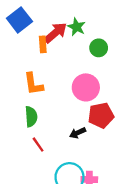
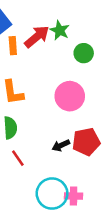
orange rectangle: (43, 44) -> (13, 46), moved
red pentagon: (101, 115) -> (86, 142), moved

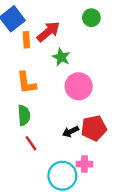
green star: (60, 30) -> (61, 57), moved
green circle: (84, 53) -> (91, 18), moved
pink cross: (74, 196) -> (84, 164), moved

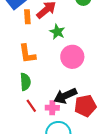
red pentagon: (94, 128) -> (85, 106), moved
black arrow: (70, 132) -> (65, 96), size x1.6
pink cross: (84, 164) -> (52, 108), moved

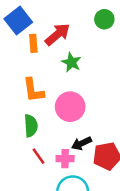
pink circle: (72, 57) -> (70, 107), moved
black arrow: (65, 96) -> (82, 143), size x0.7

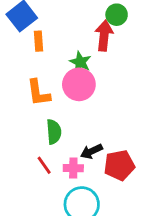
red arrow: (57, 34) -> (104, 36), moved, turned -44
pink circle: (70, 107) -> (79, 84), moved
green semicircle: (31, 126) -> (54, 132), moved

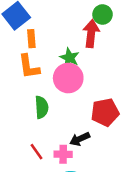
orange L-shape: (38, 93) -> (29, 67), moved
green semicircle: (54, 132) -> (42, 107), moved
red pentagon: (119, 165) -> (105, 112), moved

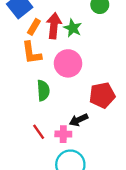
red arrow: (91, 34) -> (54, 26), moved
orange rectangle: (31, 39) -> (34, 27), turned 35
green star: (69, 58) -> (73, 28), moved

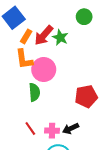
red arrow: (54, 26) -> (44, 35), turned -145
pink circle: (68, 63) -> (44, 70), moved
black arrow: (79, 120) -> (71, 129), moved

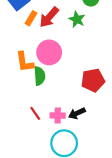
green star: (60, 37) -> (77, 19), moved
orange L-shape: (24, 59) -> (25, 62), moved

